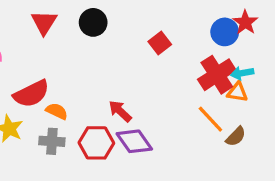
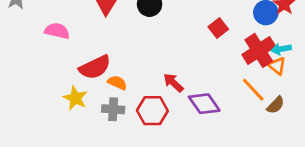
red square: (160, 43) -> (218, 28), moved
orange triangle: (237, 92) -> (277, 66), turned 30
purple diamond: (134, 141) -> (204, 104), moved

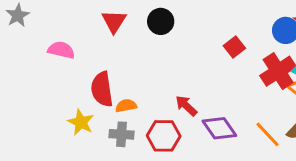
red semicircle: (95, 67) -> (102, 89), turned 108
orange semicircle: (117, 83) -> (126, 106), turned -36
orange line: (253, 90) -> (268, 134), moved

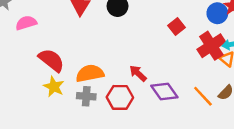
pink semicircle: (61, 50) -> (26, 23), moved, turned -30
red semicircle: (102, 89) -> (51, 60), moved, turned 136
orange semicircle: (126, 106) -> (90, 73), size x1.6

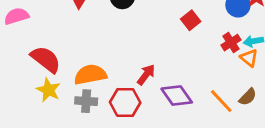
red cross: (211, 46) -> (231, 43), size x0.6
red arrow: (138, 73) -> (146, 75), turned 84

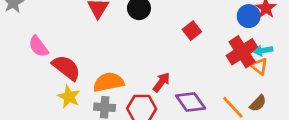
pink semicircle: (16, 16) -> (38, 46), moved, turned -110
red square: (191, 20) -> (192, 31), moved
red cross: (231, 43) -> (242, 52), size x1.6

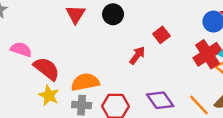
pink semicircle: (38, 46) -> (21, 49), turned 145
red arrow: (161, 82) -> (137, 55), moved

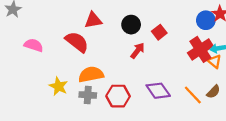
red triangle: (76, 14) -> (93, 20), moved, turned 48
black circle: (113, 14) -> (131, 25), moved
red semicircle: (46, 69) -> (77, 42), moved

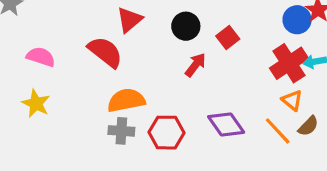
red triangle: (93, 20) -> (129, 20), turned -30
orange triangle: (214, 61) -> (292, 100), moved
yellow star: (58, 86) -> (36, 104), moved

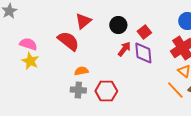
orange semicircle: (126, 100) -> (81, 71), size x0.6
yellow star: (36, 104) -> (30, 61), moved
purple diamond: (226, 124) -> (143, 53), moved, turned 30

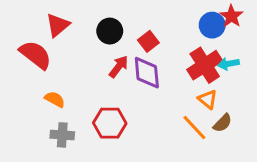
orange semicircle: (81, 71) -> (55, 99), turned 40
gray cross: (78, 90) -> (62, 135), moved
red hexagon: (106, 91) -> (110, 123), moved

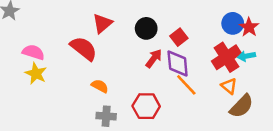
red star: (231, 16) -> (249, 27), moved
brown semicircle: (223, 123) -> (241, 106), size x1.5
orange line: (194, 128) -> (186, 85), moved

